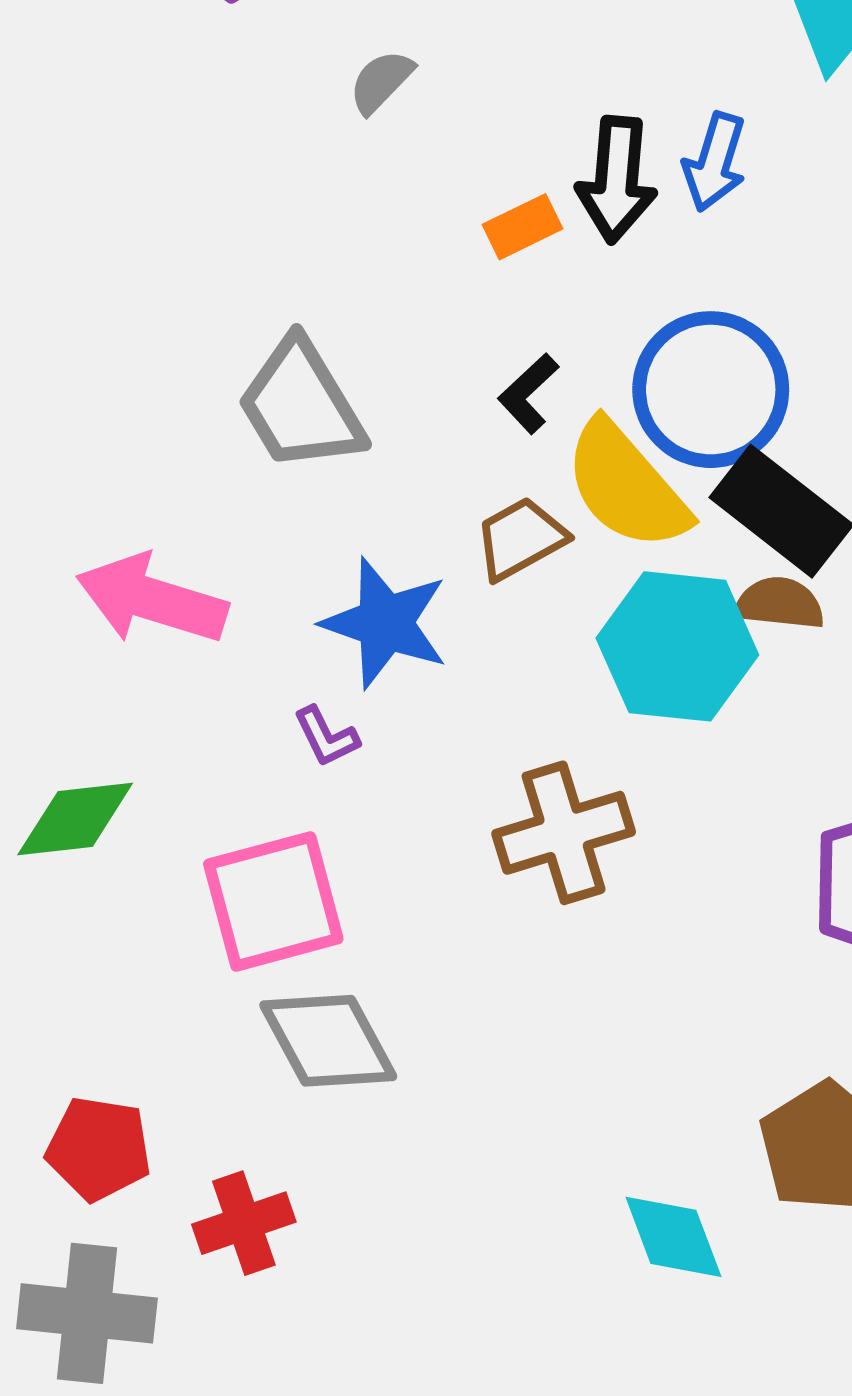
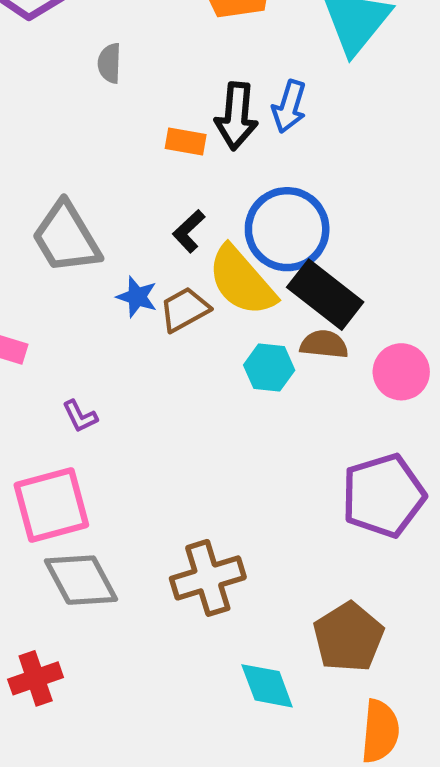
gray semicircle: (381, 82) -> (110, 63), turned -42
orange rectangle: (522, 227) -> (186, 141), turned 36
blue star: (385, 623) -> (137, 297), moved, size x0.6
cyan hexagon: (677, 646) -> (269, 368), size x0.6
brown cross: (564, 833) -> (208, 578), moved

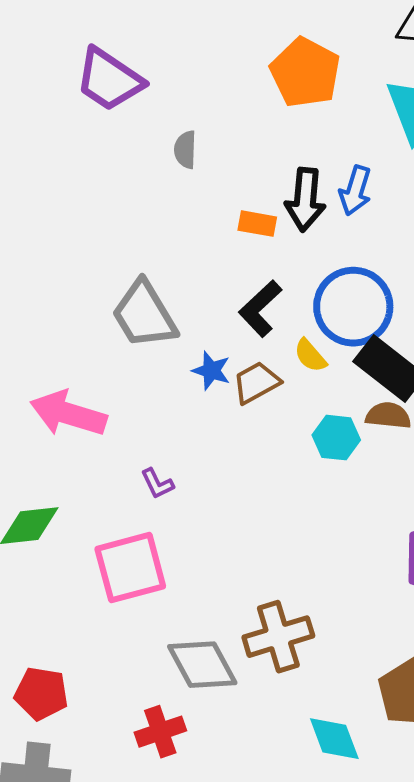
black L-shape: (189, 231) -> (260, 309), size x1.4
yellow semicircle: (242, 281) -> (310, 356), size x0.5
gray diamond: (81, 580) -> (202, 665), moved
red cross: (36, 678) -> (160, 732), moved

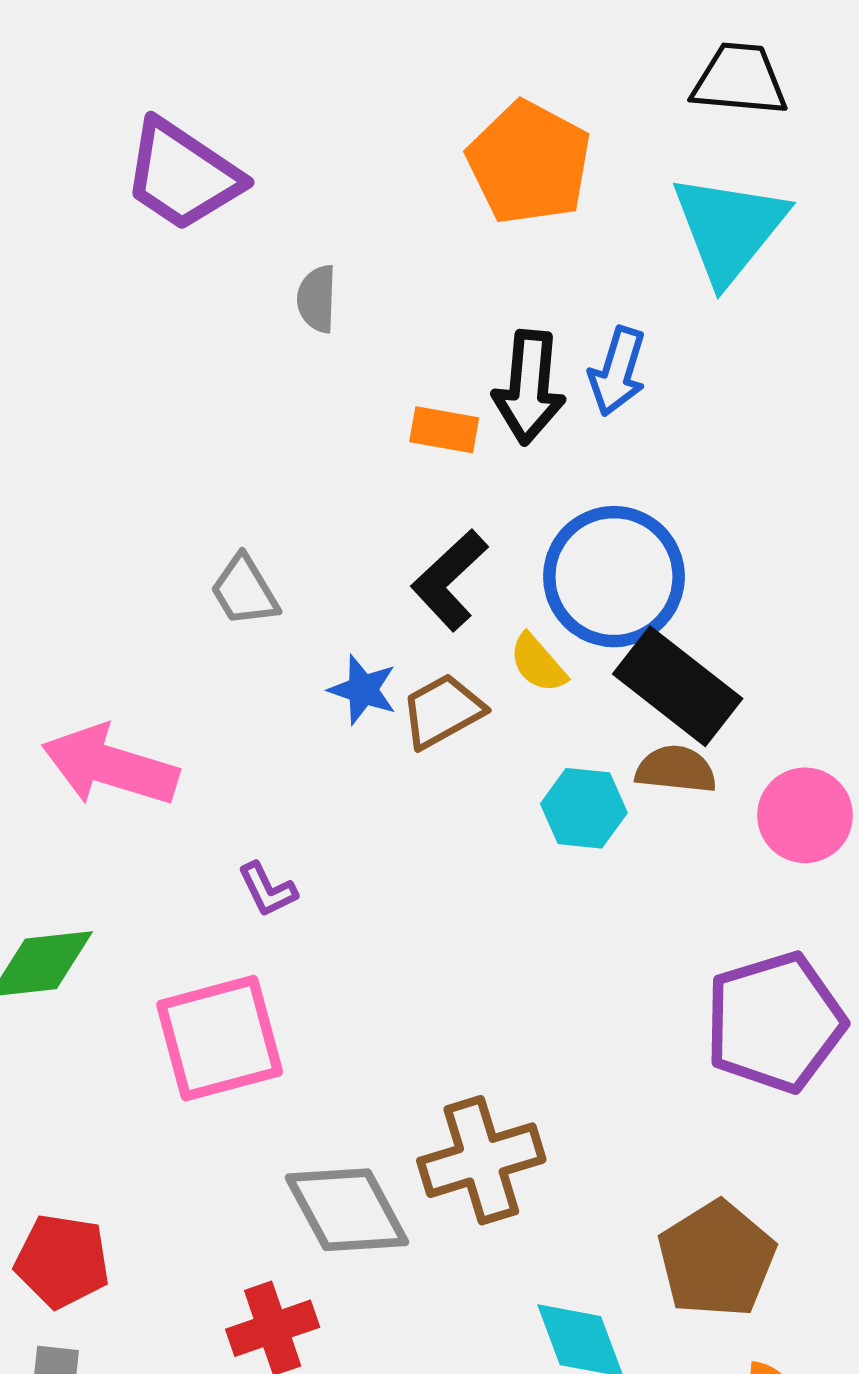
gray trapezoid: (144, 315) -> (244, 591), size x0.6

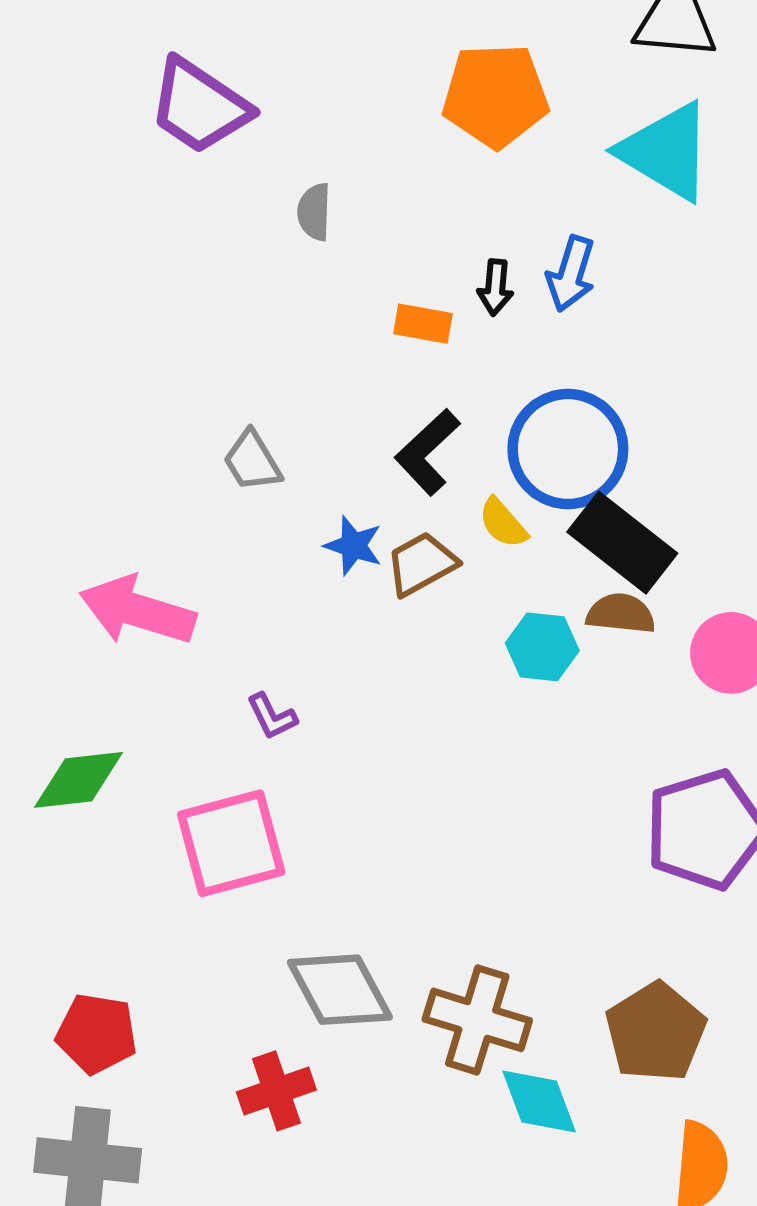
orange pentagon: (529, 163) -> (495, 96), turned -30
cyan triangle: (729, 228) -> (666, 151), turned -38
black arrow: (529, 387) -> (495, 287), size x0.6
brown cross: (481, 1160) -> (477, 1020), moved, turned 34

